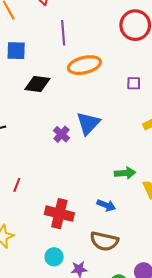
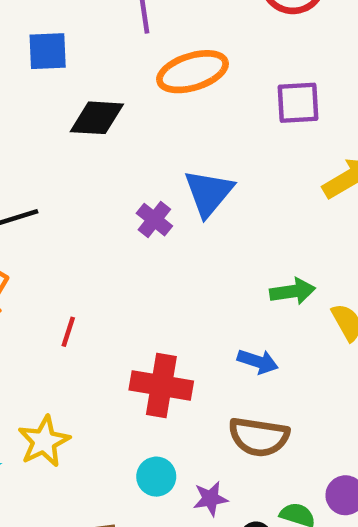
purple square: (134, 83) -> (298, 103), size x1.5

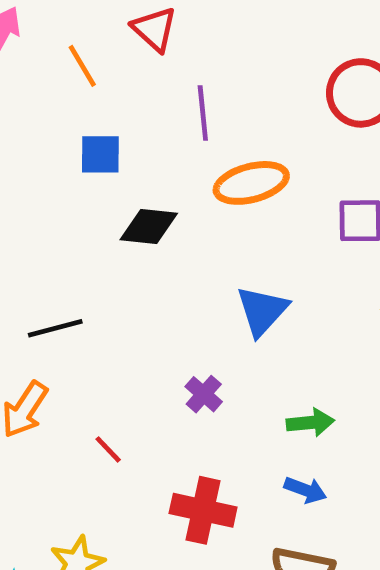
purple cross: (154, 220) -> (204, 394), moved
green arrow: (293, 291) -> (310, 423), moved
red line: (68, 332) -> (108, 449), turned -64

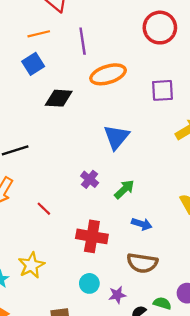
orange line: (82, 66) -> (39, 34), moved, turned -70
blue square: (100, 154) -> (33, 64), turned -30
green arrow: (310, 423) -> (124, 189), moved, turned -35

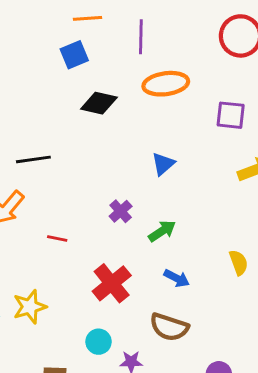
blue triangle: (116, 137) -> (163, 164), size x0.7
red line: (44, 209) -> (57, 238), turned -42
red cross: (92, 236) -> (112, 283), turned 32

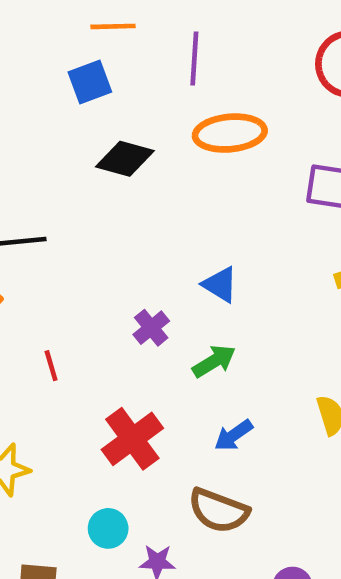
blue triangle: (163, 164) -> (220, 285), moved, turned -50
red line: (57, 238) -> (51, 366), turned 60
blue arrow: (177, 278) -> (234, 435), turned 115

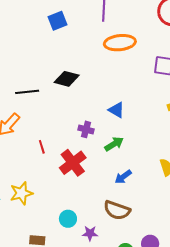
black diamond: (125, 159) -> (67, 79), moved
purple cross: (151, 328) -> (86, 129), turned -35
red cross: (132, 439) -> (73, 163), moved

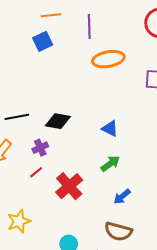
black diamond: (67, 79) -> (58, 121), moved
purple cross: (86, 129) -> (40, 148), moved, turned -35
red line: (42, 147) -> (36, 172), turned 72

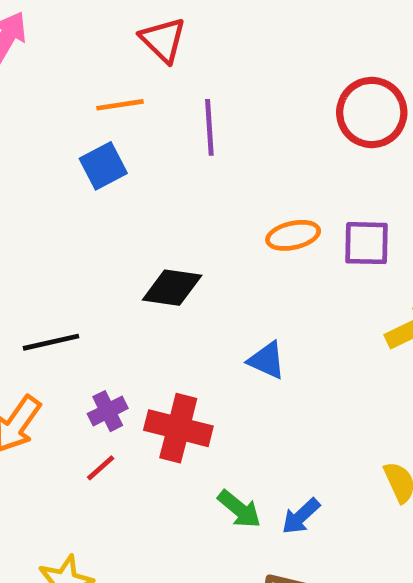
orange ellipse: (108, 59) -> (293, 235), moved, size x0.7
black diamond: (58, 121) -> (172, 288), moved
green arrow: (110, 164) -> (239, 509), moved, turned 78
red cross: (69, 186) -> (178, 428), moved, turned -32

